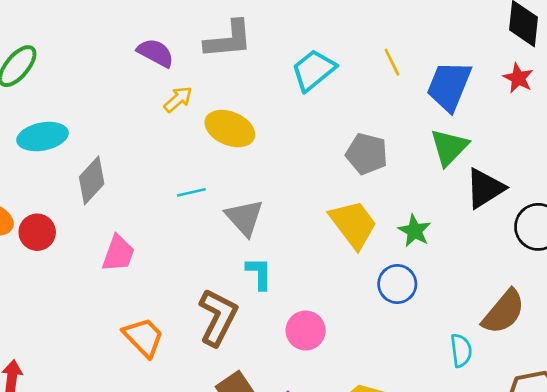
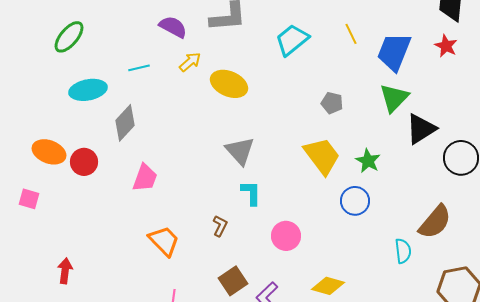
gray pentagon: (367, 154) -> (332, 103), size x0.7
cyan line: (191, 192) -> (139, 68), moved
brown L-shape: (218, 317) -> (220, 226), size x0.5

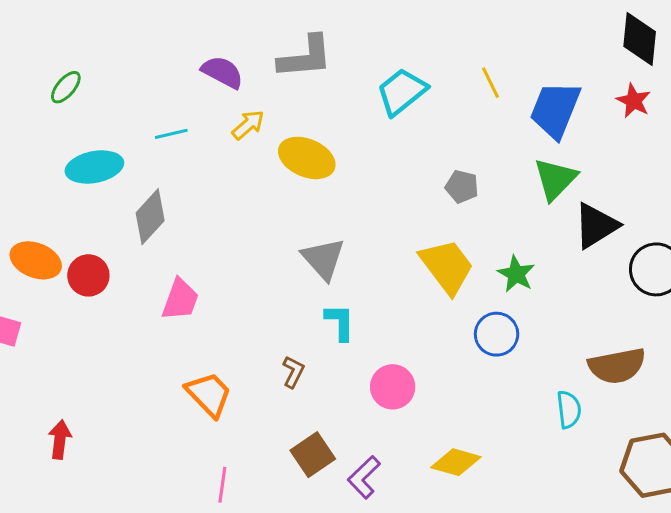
green ellipse: (69, 37) -> (66, 87), size x0.7
brown semicircle: (435, 222) -> (617, 366), turned 39

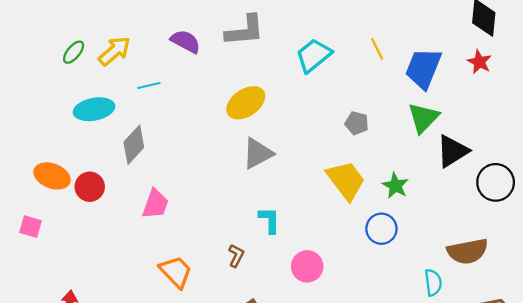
yellow arrow: (248, 125) -> (114, 51), moved, size x1.4
yellow ellipse: (307, 158) -> (246, 103), turned -57
gray triangle: (323, 259) -> (258, 153), moved, turned 44

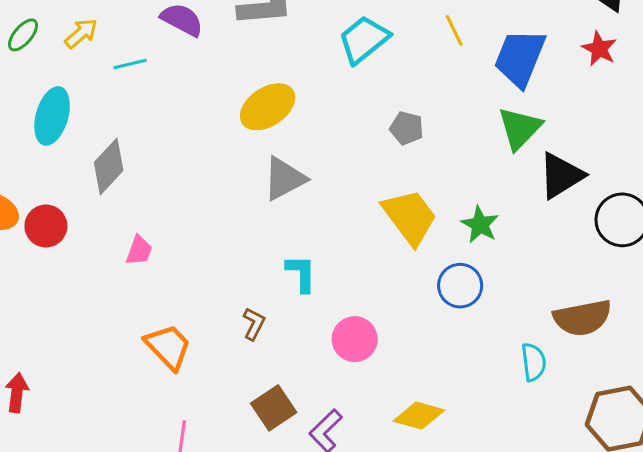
yellow arrow: (114, 51) -> (81, 33), size x0.7
cyan line: (149, 86) -> (130, 64), moved
cyan ellipse: (94, 109) -> (52, 116), turned -63
gray pentagon: (357, 123) -> (407, 128), moved
pink trapezoid: (155, 204) -> (139, 250), size x0.7

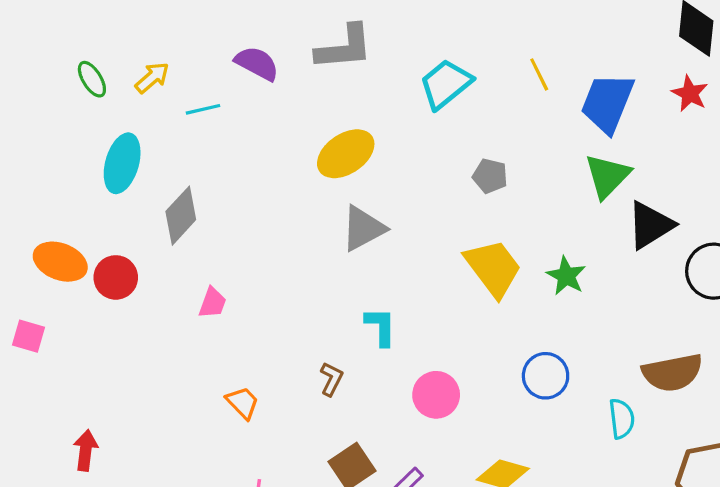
green ellipse: (23, 35) -> (92, 79), turned -72
blue circle: (460, 286) -> (546, 376), moved
orange trapezoid: (168, 347) -> (243, 403), size x0.7

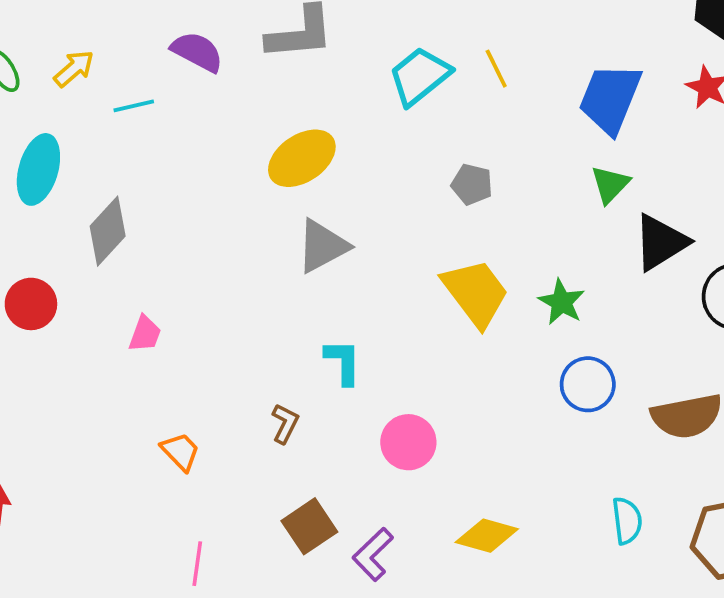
yellow line: (539, 74) -> (496, 69), moved
green triangle: (607, 176) -> (610, 184), size x0.7
blue circle: (546, 376) -> (588, 384), moved
cyan semicircle: (622, 419) -> (627, 521), moved

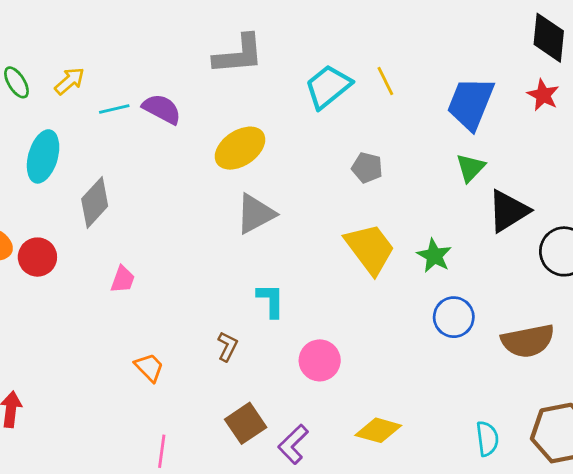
purple semicircle: (197, 52) -> (162, 109), moved
cyan semicircle: (627, 521) -> (487, 439), moved

